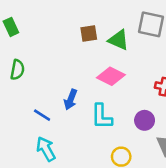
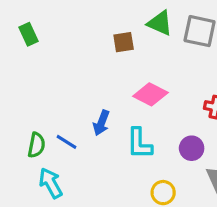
green triangle: (119, 40) -> (160, 23), moved
green semicircle: (17, 70) -> (36, 145), moved
cyan arrow: (46, 149) -> (51, 183), moved

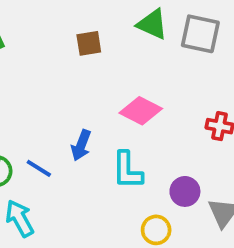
brown square: (124, 42) -> (89, 43), moved
purple circle: (192, 148) -> (185, 191), moved

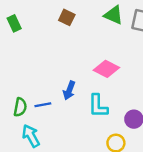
brown square: (89, 43) -> (67, 17), moved, turned 35
blue line: (39, 168) -> (43, 105), turned -42

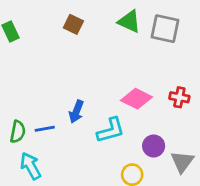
pink diamond: (106, 69) -> (136, 99), moved
cyan L-shape: (98, 106) -> (111, 130), turned -105

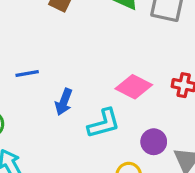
blue line: (45, 129) -> (27, 73), moved

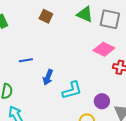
pink diamond: (134, 87) -> (104, 49), moved

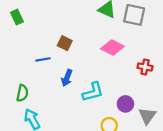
brown square: (46, 16) -> (65, 43), moved
pink diamond: (104, 49) -> (112, 47), moved

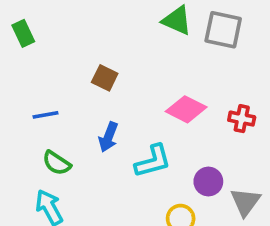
pink diamond: (112, 47) -> (186, 109), moved
blue line: (43, 59) -> (45, 115), moved
green semicircle: (22, 93) -> (57, 163), moved, turned 112

